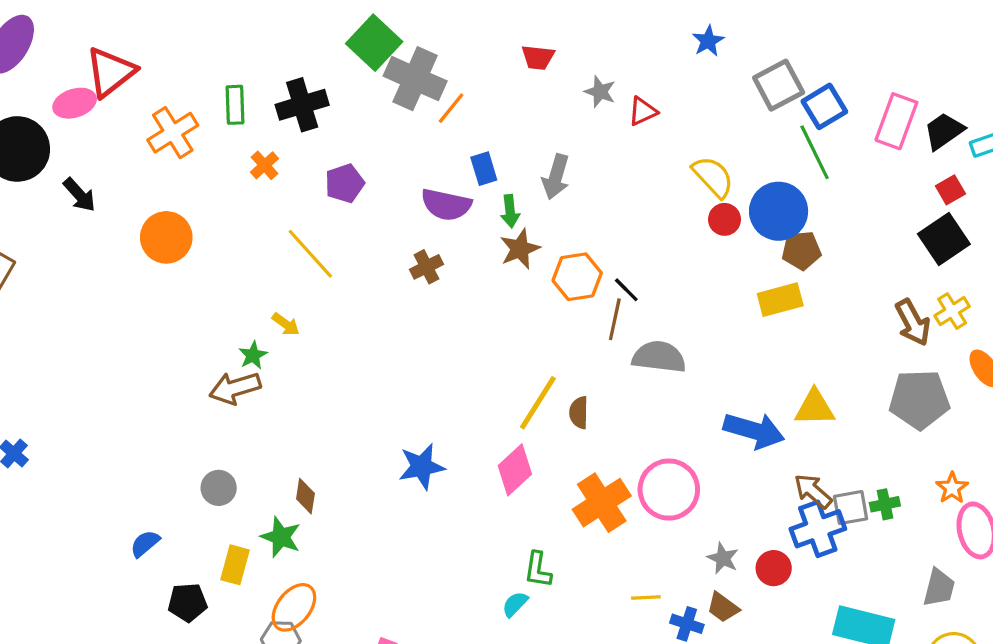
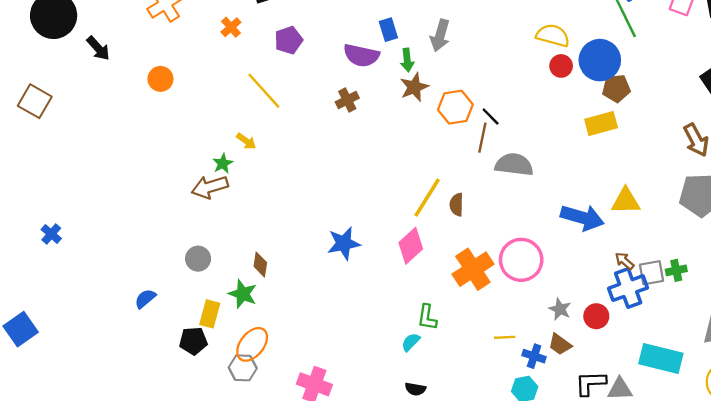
yellow semicircle: (713, 177) -> (553, 35), turned -32
orange circle: (166, 237) -> (160, 79), size x0.7
brown arrow: (813, 491) -> (625, 261), size x0.7
black pentagon: (188, 602) -> (193, 341), moved

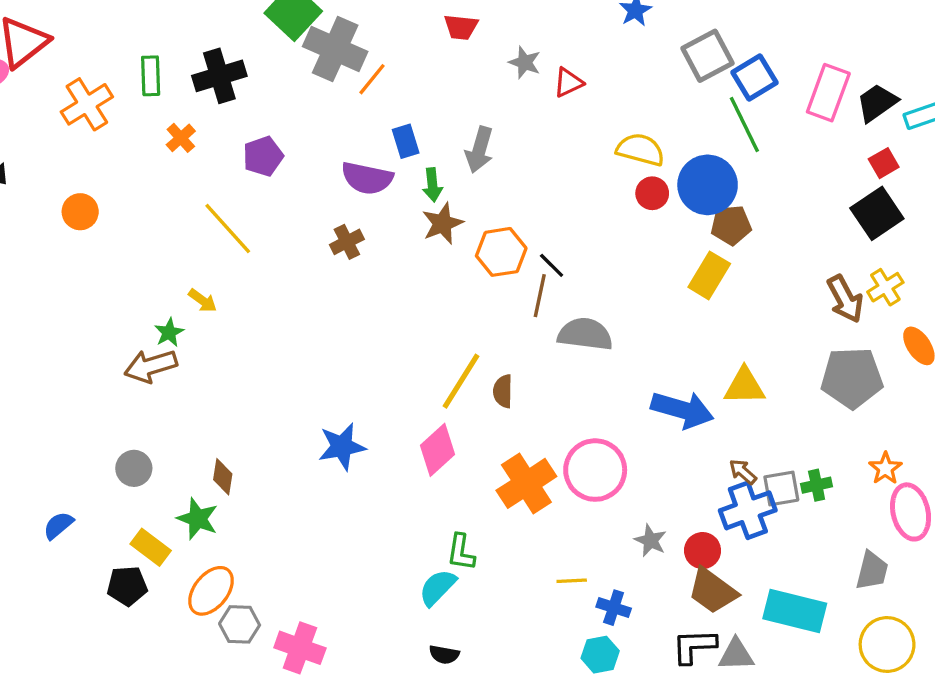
yellow rectangle: (601, 124) -> (709, 275), turned -44
yellow rectangle: (210, 314) -> (151, 547), turned -68
cyan semicircle: (411, 342) -> (437, 587), size x1.4
brown trapezoid: (560, 344) -> (713, 591), moved, size x1.5
gray hexagon: (243, 368) -> (240, 624), moved

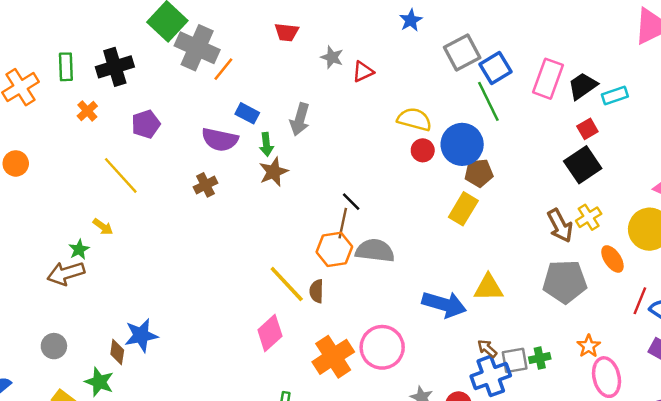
blue rectangle: (406, 141) -> (247, 113), turned -45
orange hexagon: (501, 252) -> (334, 249), moved
yellow line: (461, 381) -> (287, 284), turned -75
blue star: (342, 447) -> (141, 335), moved

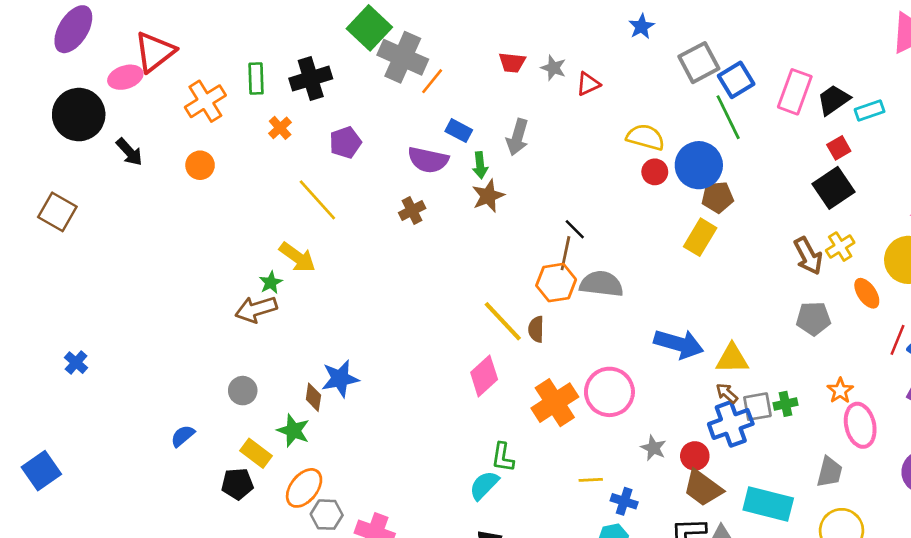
red trapezoid: (287, 32) -> (512, 63), moved
orange circle: (16, 163) -> (200, 165), moved
yellow arrow: (103, 227) -> (297, 257), size x1.6
gray pentagon: (565, 282) -> (813, 319), size x0.7
yellow triangle: (488, 288) -> (732, 359), moved

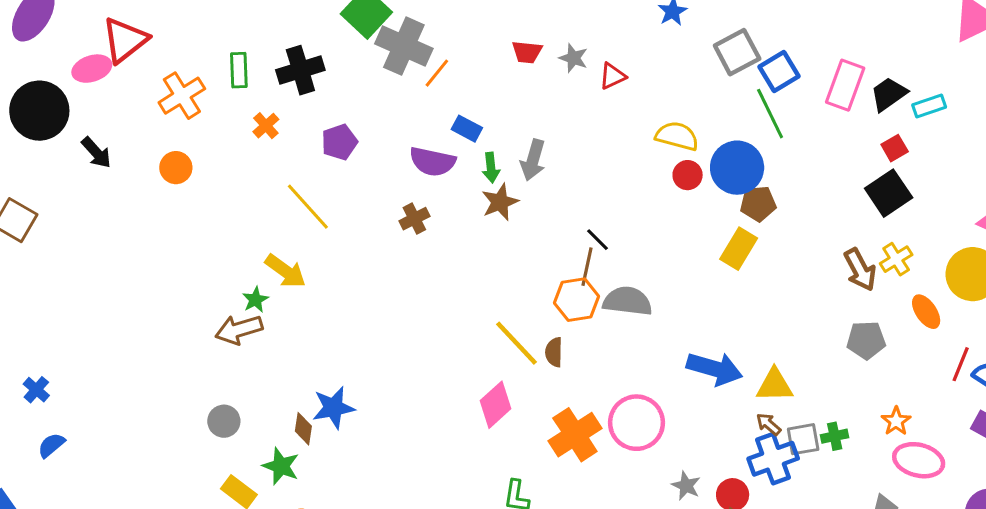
gray arrow: (517, 137) -> (533, 160), moved
pink ellipse: (860, 425) -> (919, 460), turned -63
blue semicircle: (183, 436) -> (51, 445), moved

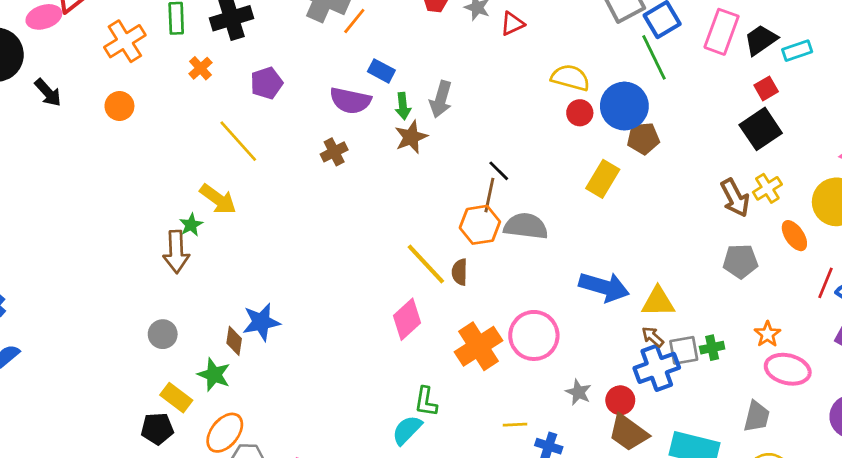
yellow rectangle: (739, 249) -> (603, 179), moved
brown arrow: (239, 330) -> (176, 252), turned -75

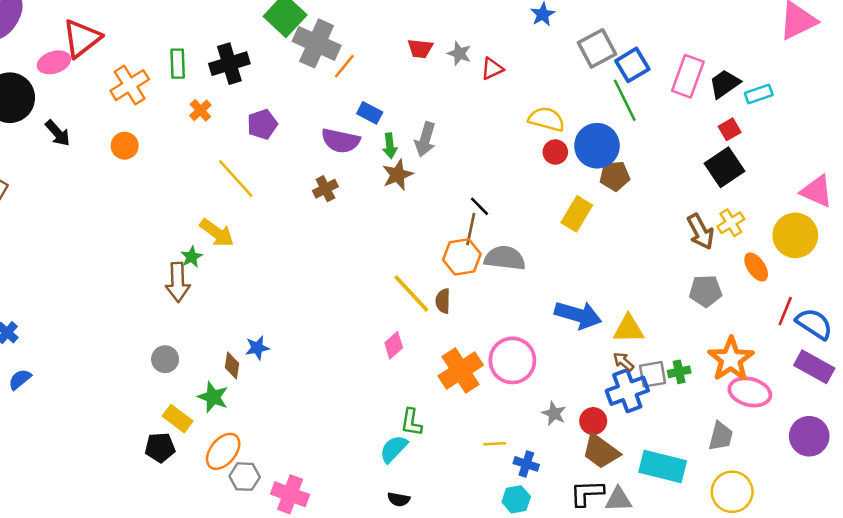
pink diamond: (407, 319) -> (394, 345), size x0.7
blue star: (261, 322) -> (257, 348), size x0.7
orange star: (767, 334) -> (731, 359), size x1.8

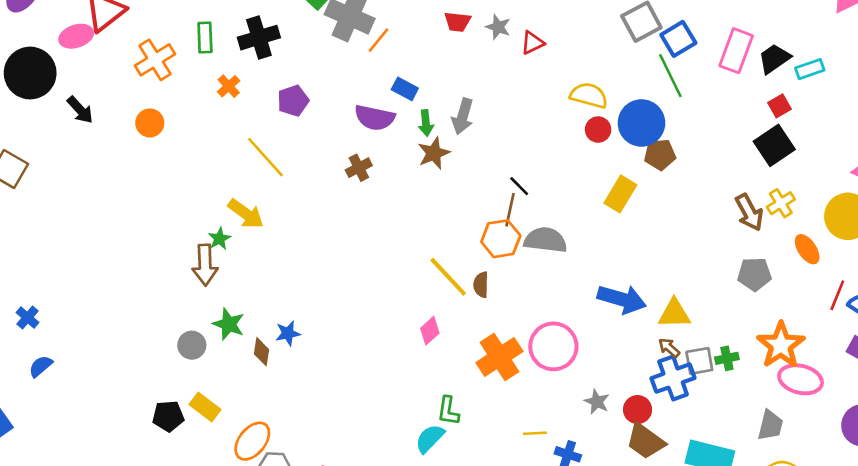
green star: (213, 397) -> (229, 324), moved
black pentagon: (160, 448) -> (168, 416), moved

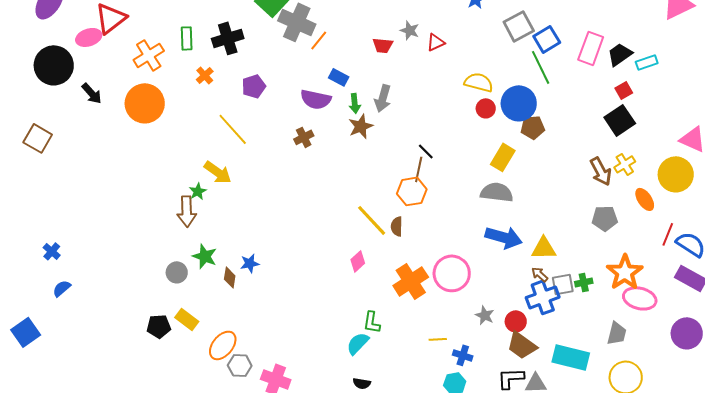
red trapezoid: (457, 22) -> (383, 45), moved
orange circle: (150, 123) -> (145, 103), size x1.8
gray semicircle: (545, 240) -> (497, 192), moved

